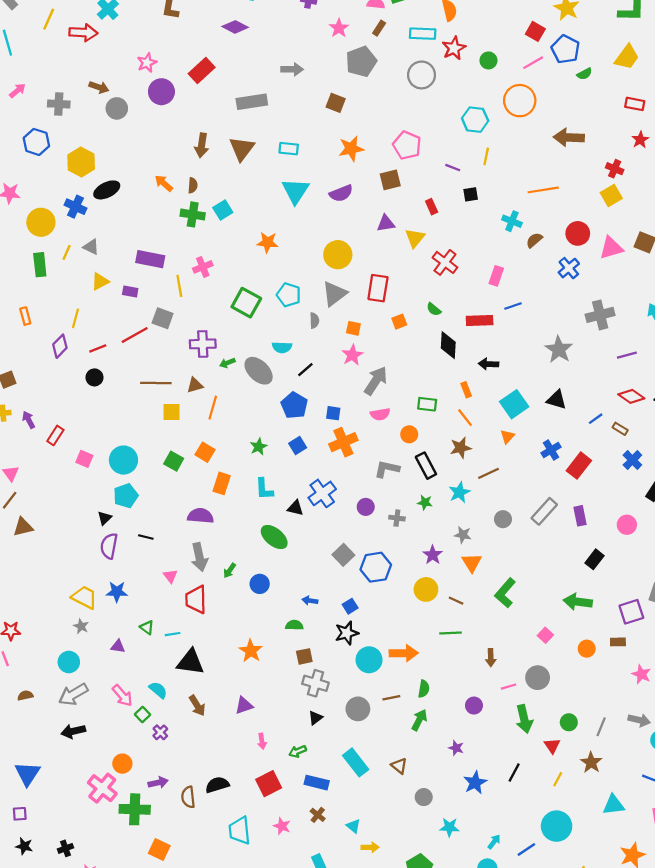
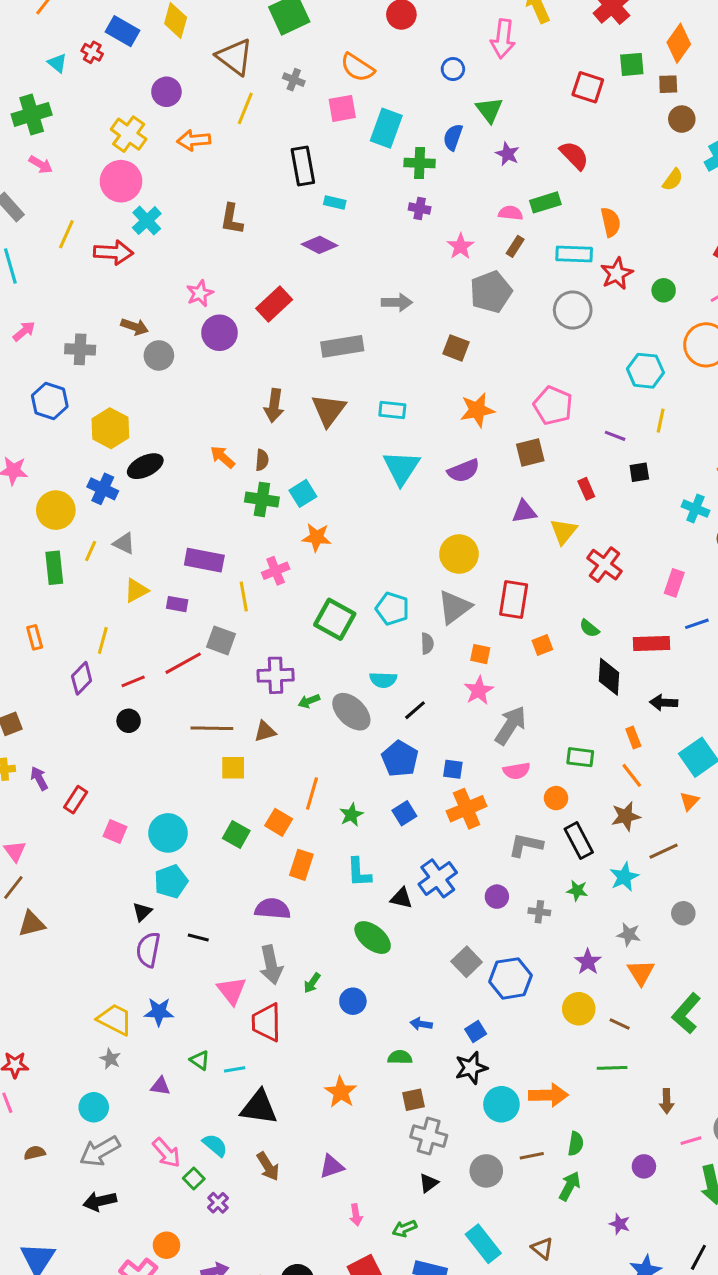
orange star: (267, 242) -> (317, 537), moved
orange line: (213, 408) -> (312, 794), moved
pink triangle: (170, 576) -> (232, 991), size x1.5

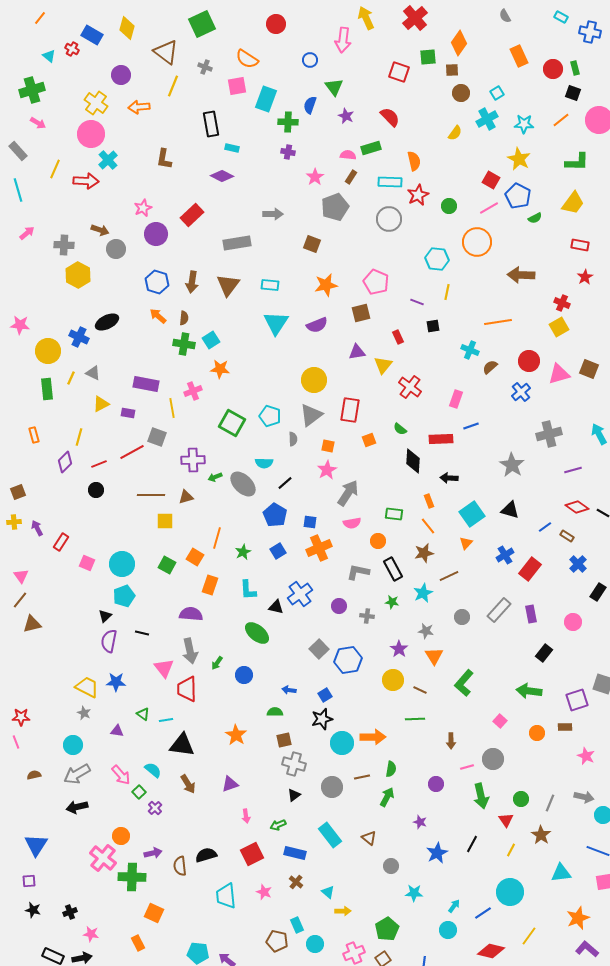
blue hexagon: (50, 401) -> (157, 282), moved
yellow hexagon: (110, 428) -> (78, 275), moved

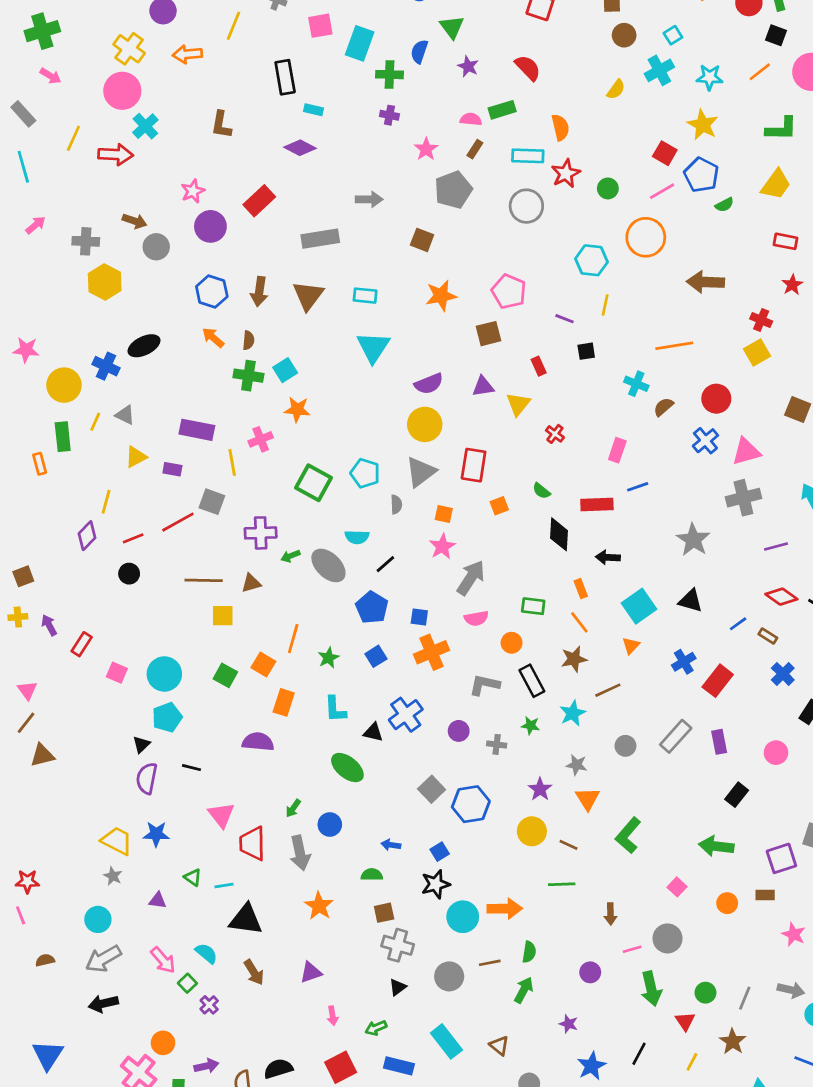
purple semicircle: (317, 325) -> (429, 384), moved
pink triangle: (559, 374) -> (746, 452), moved
red cross: (410, 387) -> (555, 434), size x0.6
orange rectangle: (34, 435) -> (40, 464), moved
gray arrow: (190, 651) -> (300, 853), moved

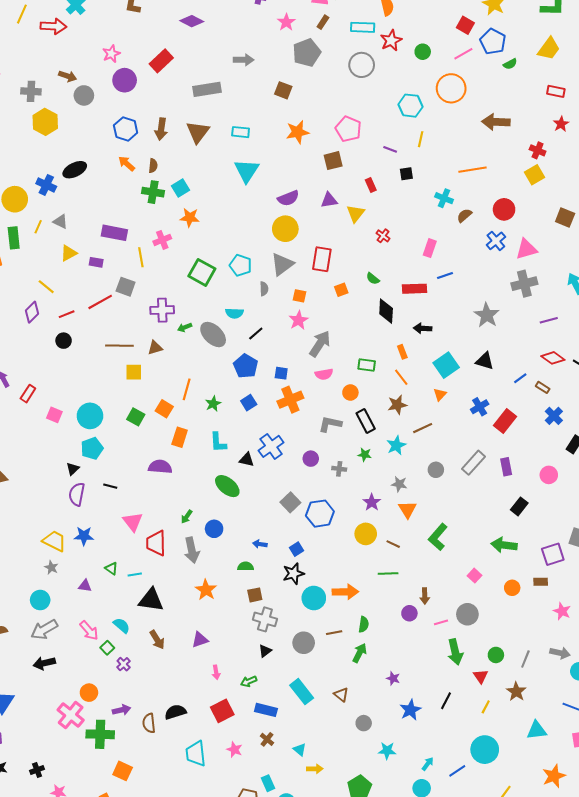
yellow line: (106, 502) -> (46, 287), turned -66
purple circle: (590, 972) -> (409, 613), moved

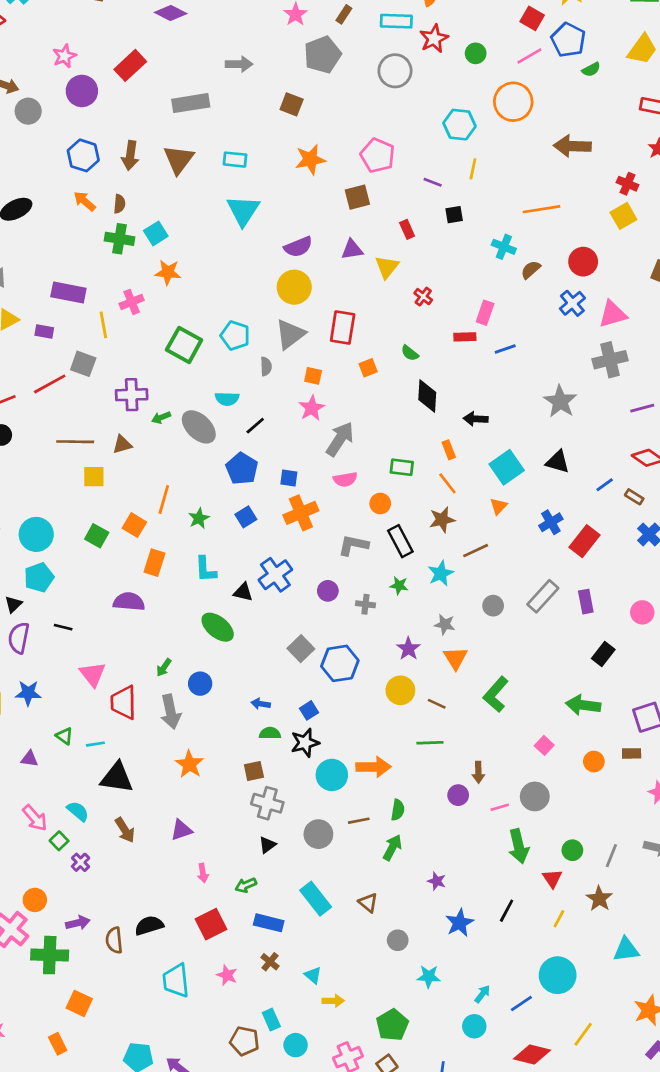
red rectangle: (415, 289) -> (465, 337), moved, size x0.7
green semicircle: (246, 566) -> (270, 733), moved

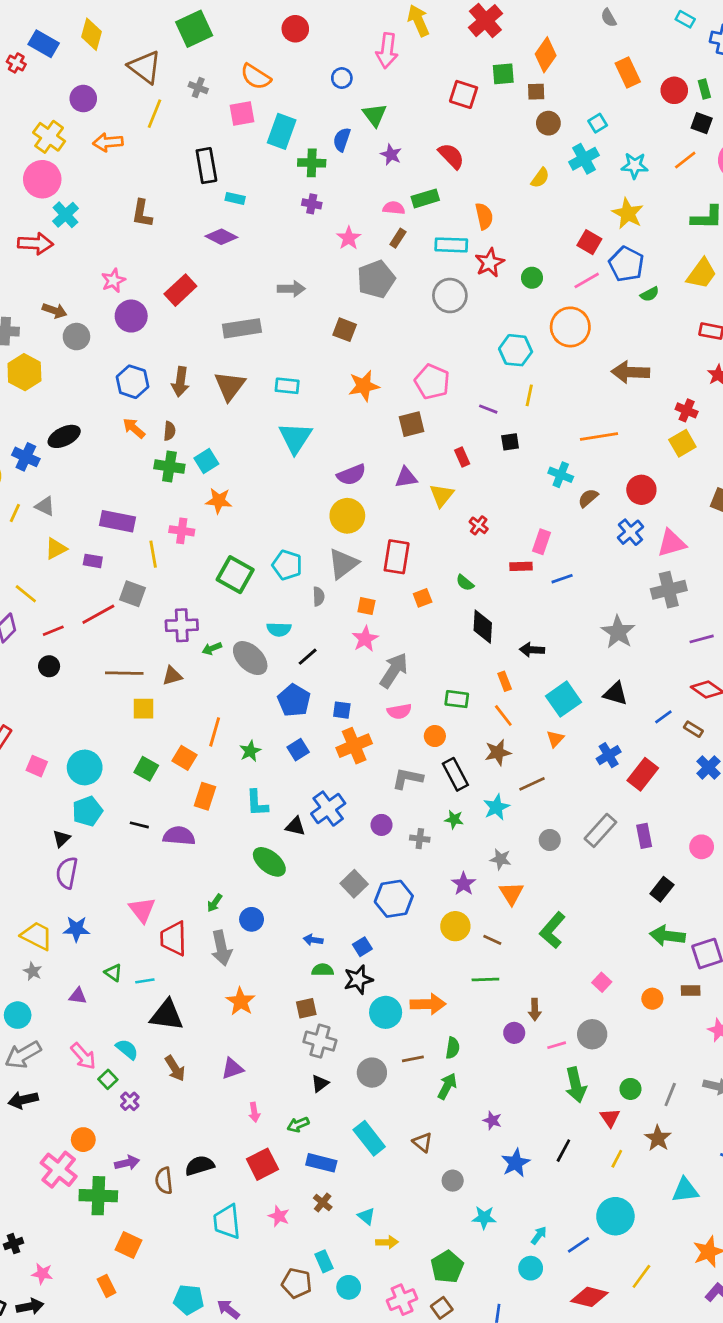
pink cross: (132, 302) -> (182, 531), turned 30
black line: (63, 627) -> (139, 825), moved
green arrow: (583, 705) -> (667, 936), moved

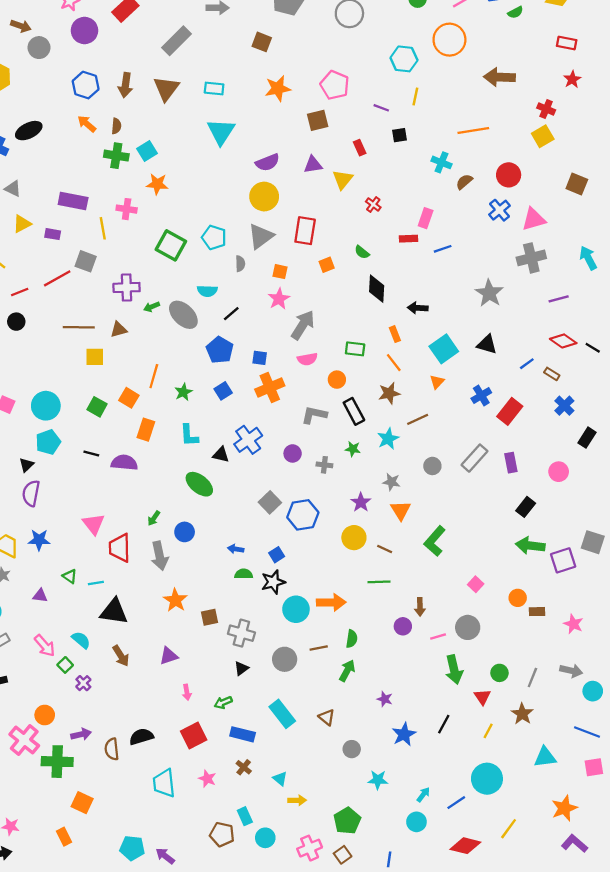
gray rectangle: (242, 328) -> (177, 41), turned -36
brown rectangle: (691, 990) -> (537, 612), moved
brown square: (306, 1008) -> (210, 617), moved

